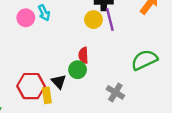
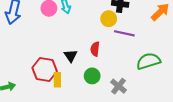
purple line: (110, 19) -> (124, 33), moved, turned -72
green circle: (78, 70) -> (92, 76), moved
black triangle: (59, 82) -> (71, 56), moved

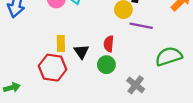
green circle: (92, 76) -> (106, 65), moved
yellow rectangle: (57, 80) -> (61, 44), moved

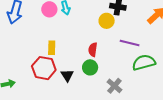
purple line: (141, 26) -> (130, 43), moved
black triangle: (81, 52) -> (67, 75), moved

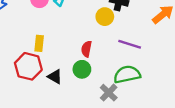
green semicircle: (144, 62) -> (127, 74), moved
black triangle: (67, 75) -> (55, 77), turned -32

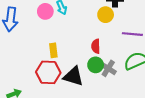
black triangle: (55, 77) -> (73, 76), size x1.5
gray cross: (109, 93) -> (108, 68), moved

